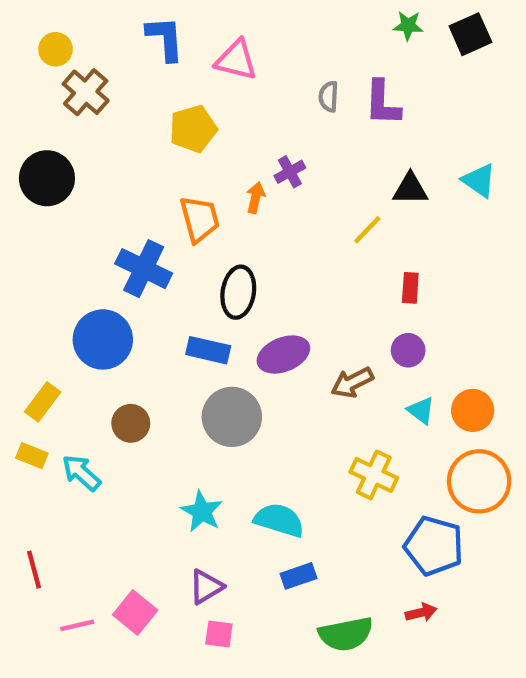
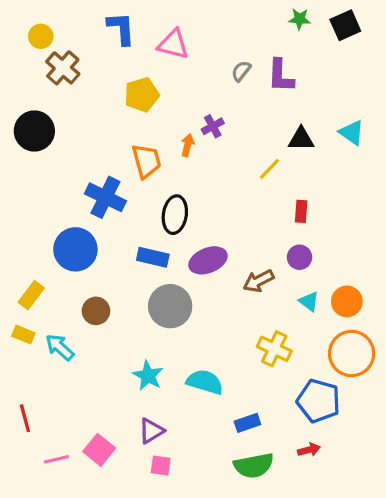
gray semicircle: (329, 97) -> (241, 71), turned 35
blue rectangle: (298, 576) -> (247, 423), moved

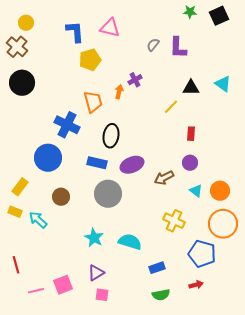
blue L-shape: (121, 28) -> (75, 32), moved
brown cross: (63, 68) -> (17, 47), moved
pink square: (99, 450) -> (63, 285), turned 30
green semicircle: (254, 466) -> (161, 295), size x0.7

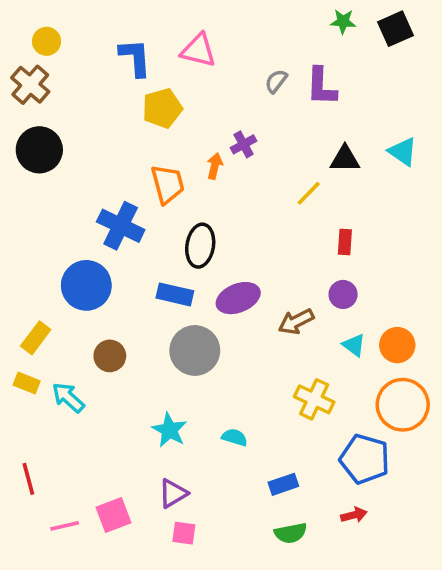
cyan semicircle: (130, 242) -> (235, 437), size x0.6

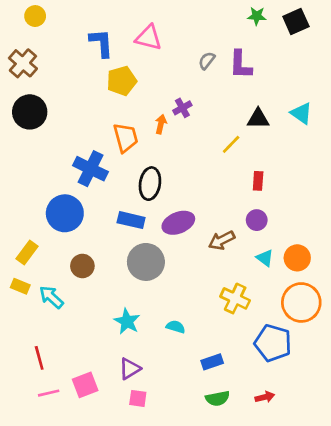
yellow circle: (47, 41) -> (35, 16), moved
red line: (28, 479) -> (39, 358), moved
red arrow: (354, 515) -> (265, 397), moved

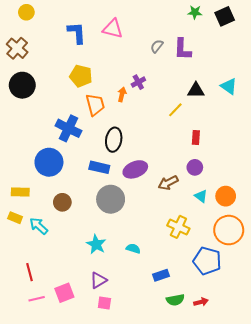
yellow pentagon: (122, 81) -> (81, 76), moved, turned 30
yellow rectangle: (27, 252) -> (20, 192), turned 54
green semicircle: (218, 398) -> (175, 300), moved

